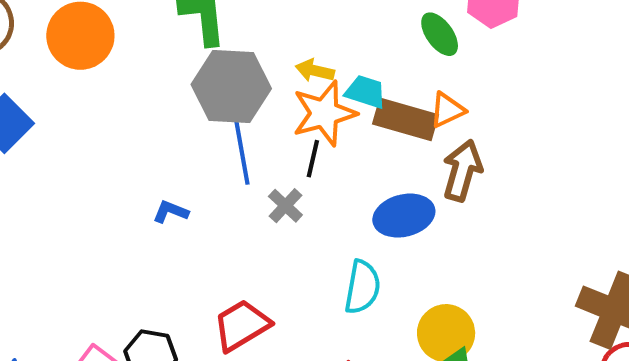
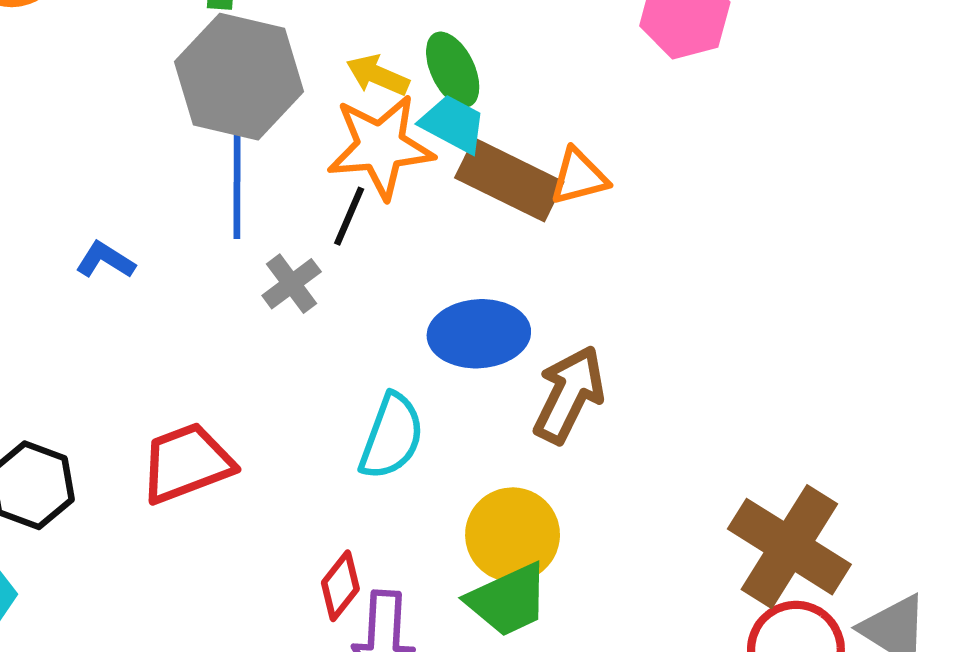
green ellipse: (440, 34) -> (453, 70), moved
brown arrow: (462, 170) -> (569, 395), moved

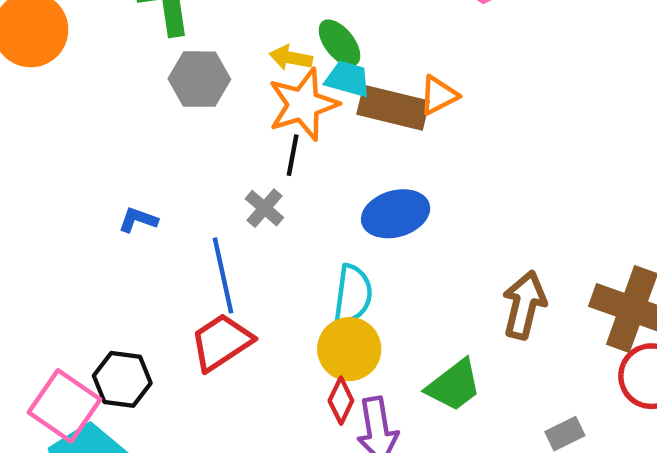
gray hexagon: (239, 77) -> (199, 79), size x0.7
blue line: (237, 182) -> (223, 275), moved
brown arrow: (569, 395) -> (524, 305), moved
yellow circle: (513, 535) -> (349, 349), moved

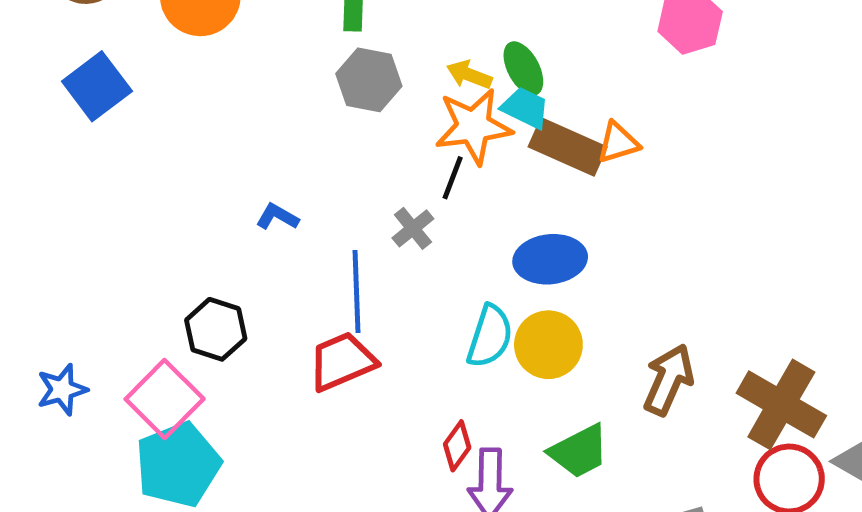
yellow circle: (349, 349) -> (548, 345), moved
black hexagon: (122, 379) -> (216, 329), moved

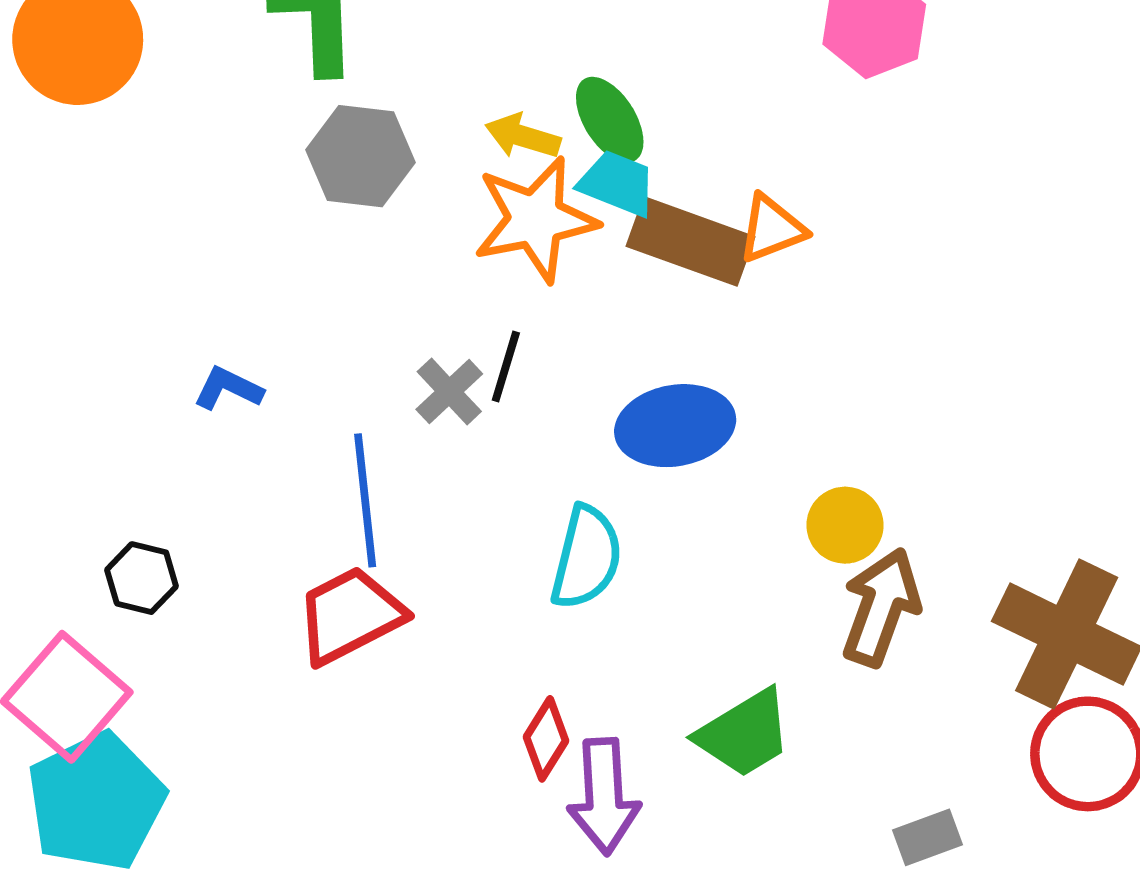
black line: (453, 178) -> (506, 366), moved
black hexagon: (216, 329) -> (142, 578), size x0.7
yellow circle: (548, 345) -> (845, 525), moved, size x0.7

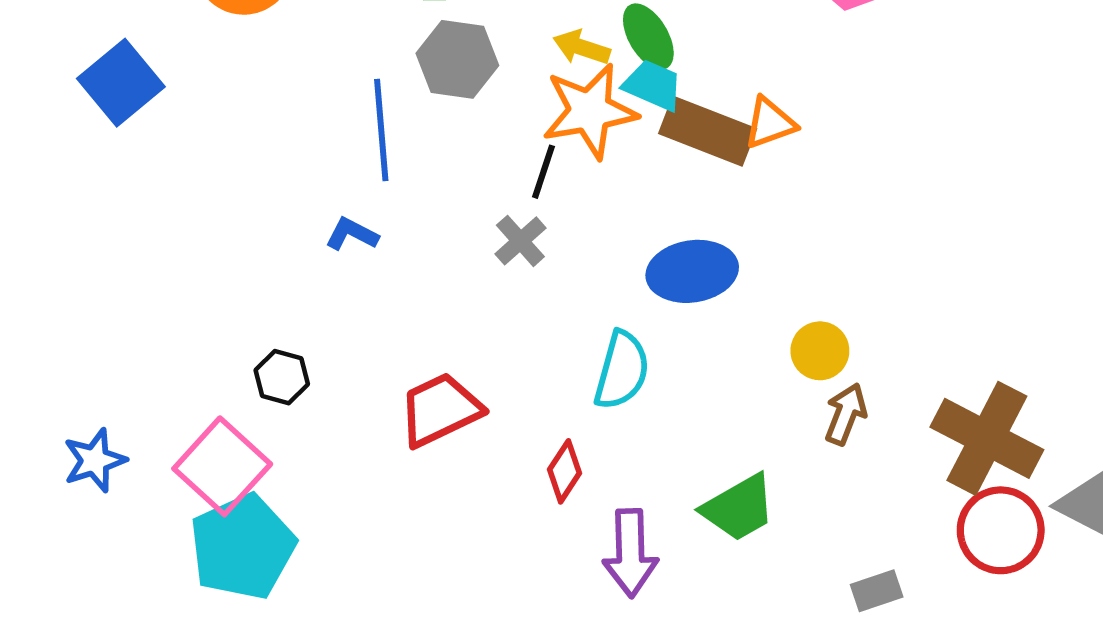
black line: (506, 366) -> (544, 172), moved
blue line: (365, 500) -> (381, 130), moved
brown arrow: (881, 607) -> (846, 414), size x0.7
red diamond: (546, 739) -> (564, 471), moved

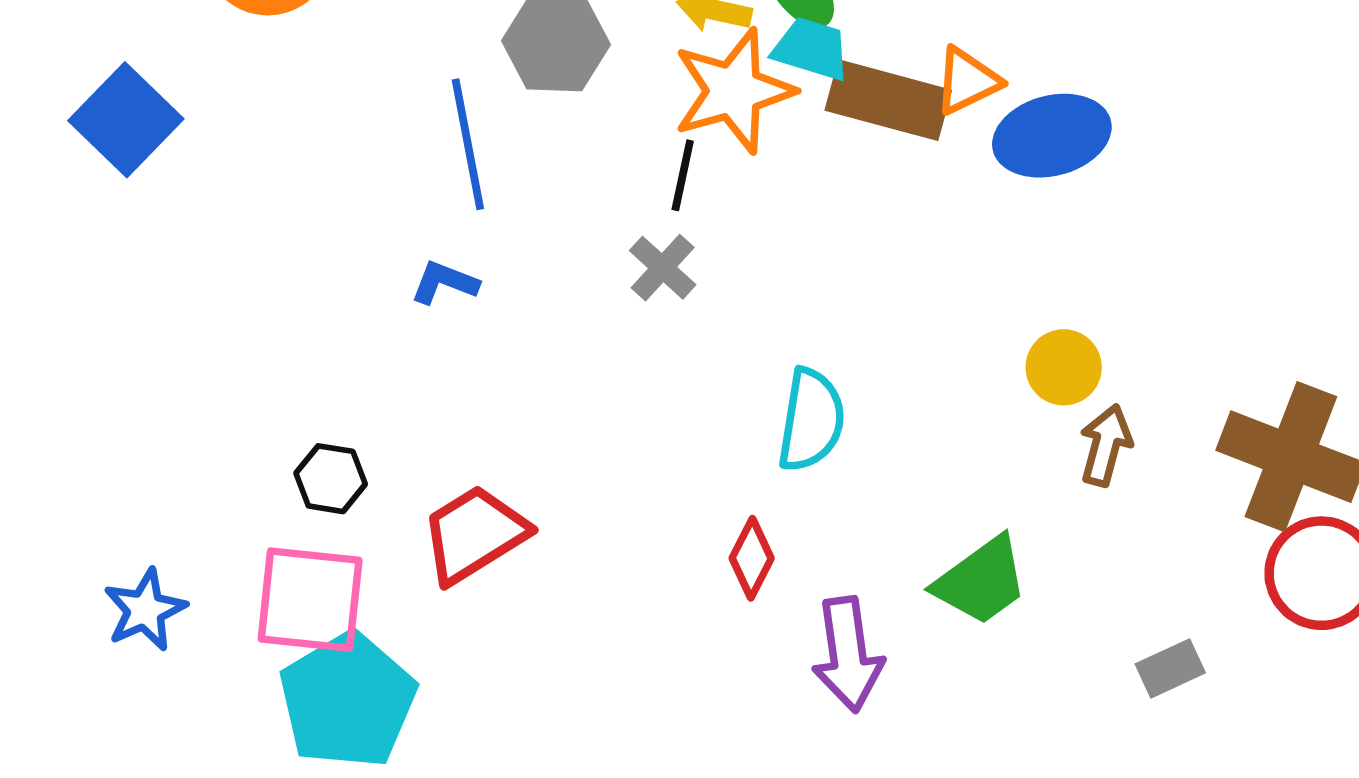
blue ellipse: (692, 271) -> (1052, 136), moved
black hexagon: (282, 377) -> (331, 479), moved
red trapezoid: (440, 410) -> (474, 534), moved
pink square: (222, 466) -> (310, 600), turned -30

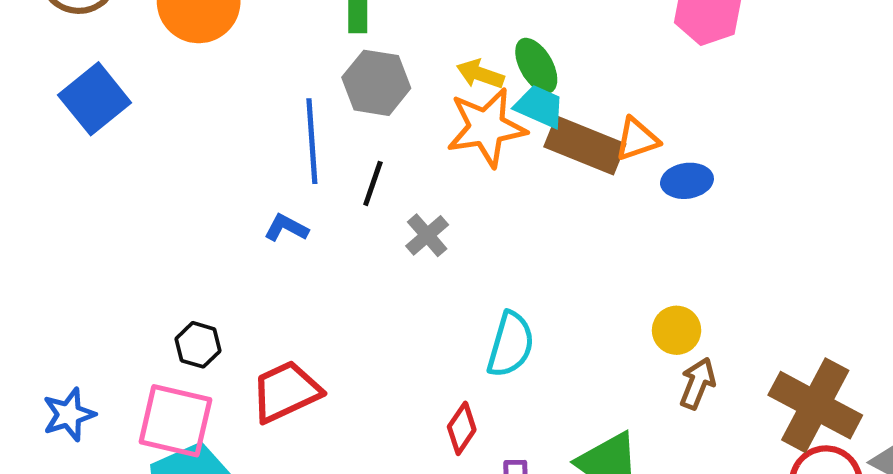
blue ellipse: (1052, 136) -> (687, 181), size x0.7
black line: (683, 175) -> (373, 183), moved

